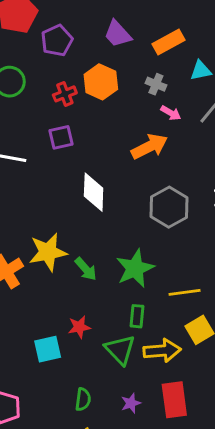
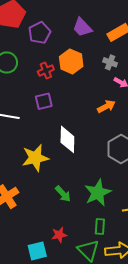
orange arrow: (149, 147) -> (106, 106), size x0.7
yellow star: (48, 252) -> (35, 158), moved

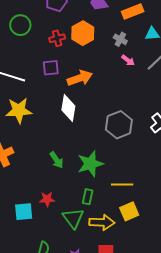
orange arrow: (106, 106) -> (80, 78), moved, size x1.4
yellow star: (35, 158) -> (19, 110), moved

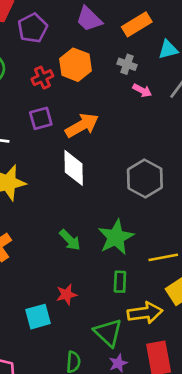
green triangle: (73, 218) -> (108, 333), moved

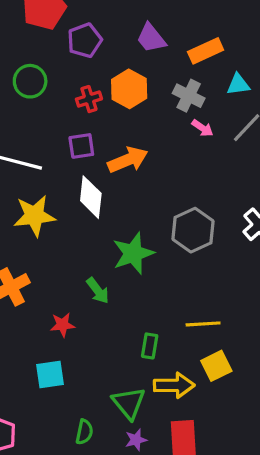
gray cross: (127, 64) -> (189, 96), size x1.4
white diamond: (74, 168) -> (91, 197), moved
green star: (116, 237) -> (133, 253), moved
red star: (66, 294) -> (63, 325), moved

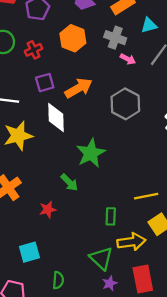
red cross: (89, 99) -> (34, 50), moved
gray hexagon: (193, 230) -> (125, 104), moved
cyan square: (50, 375) -> (29, 252), moved
green semicircle: (84, 432) -> (58, 280), moved

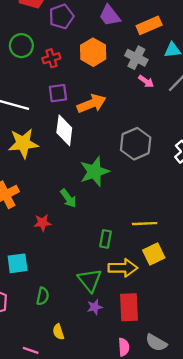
gray hexagon: (125, 104) -> (136, 144), moved

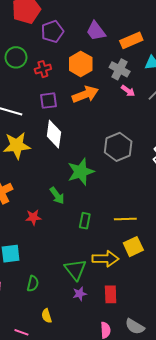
orange arrow: (92, 104) -> (85, 94), moved
green rectangle: (106, 239) -> (85, 221), moved
red rectangle: (129, 307) -> (111, 294), size x0.7

